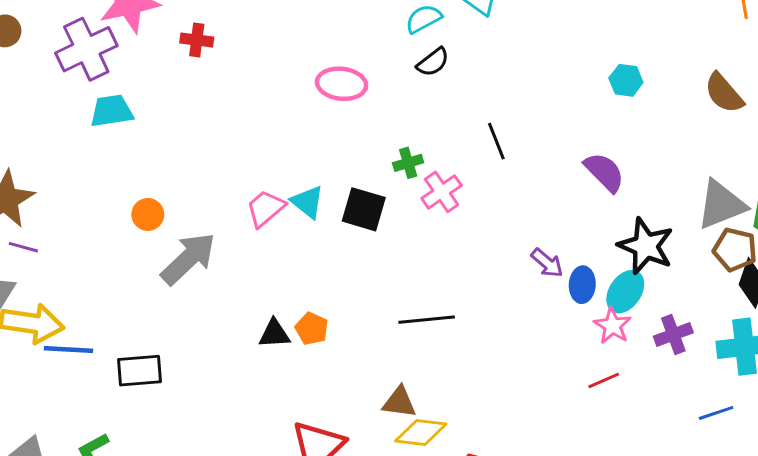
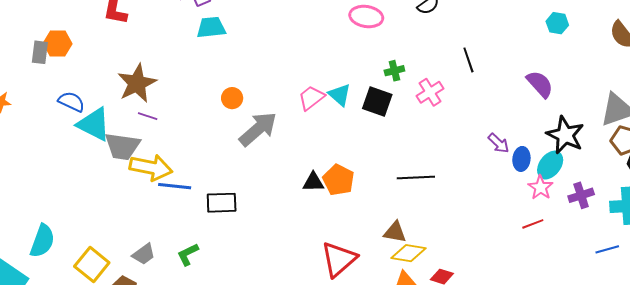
green cross: (408, 163) -> (394, 71), moved
orange pentagon: (312, 329) -> (339, 180), size x1.4

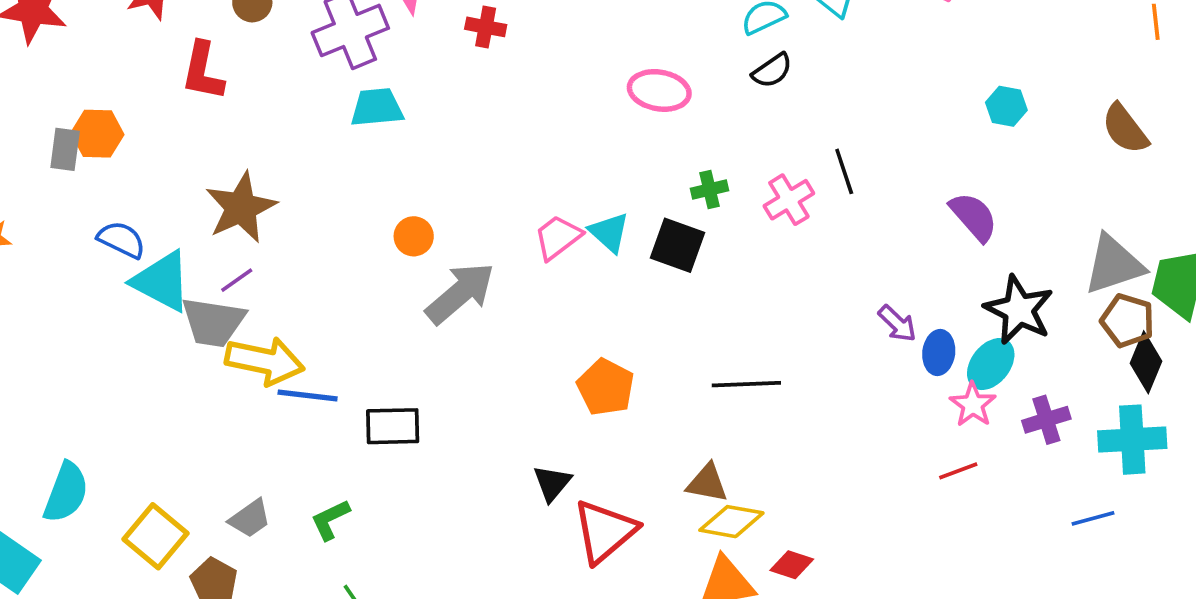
pink cross: (430, 92) -> (789, 200), moved
purple line: (148, 116) -> (237, 280), moved, turned -54
black triangle: (313, 182) -> (552, 483), moved, turned -50

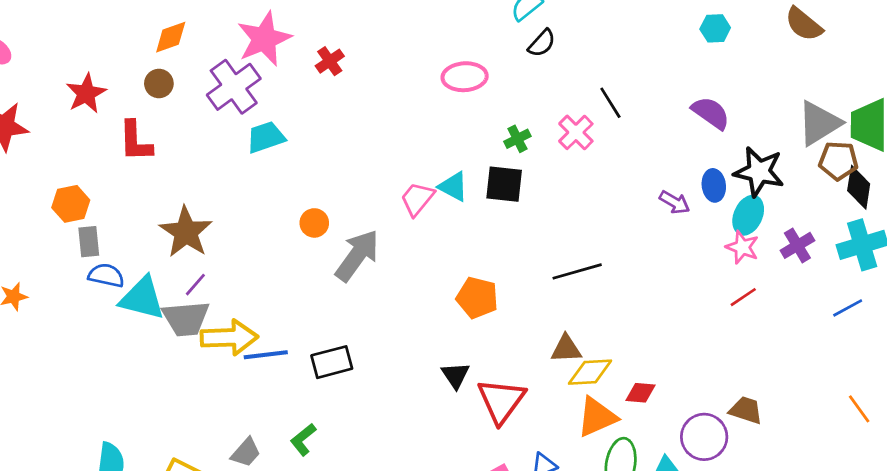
red cross: (486, 27) -> (330, 61), turned -32
gray rectangle: (65, 149) -> (89, 242), moved
blue ellipse: (939, 352) -> (714, 185), moved

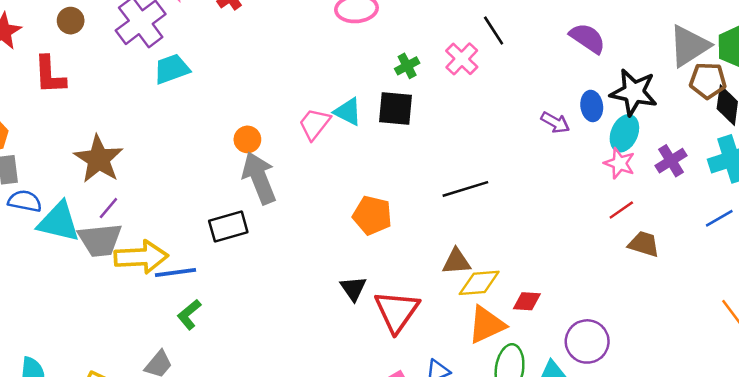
orange circle: (314, 223) -> (247, 139), moved
gray arrow: (357, 255) -> (259, 178), turned -57
black rectangle: (332, 362) -> (228, 226), moved
brown trapezoid: (746, 410) -> (644, 244), moved
green L-shape: (303, 439) -> (189, 315), moved

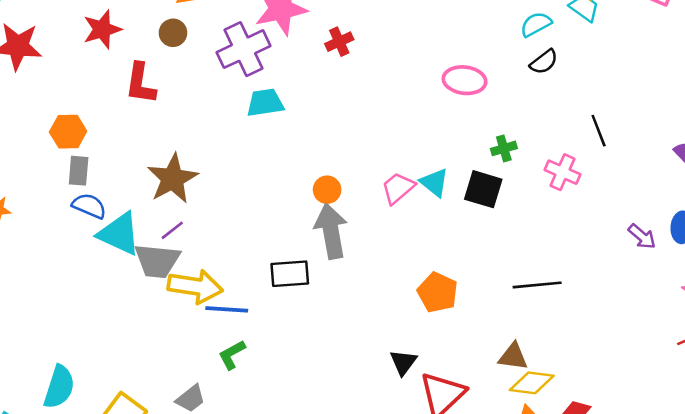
pink cross: (462, 59) -> (562, 172), moved, turned -32

